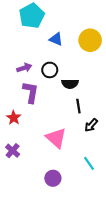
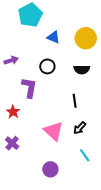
purple arrow: (24, 68) -> (11, 60), moved
black semicircle: (70, 84) -> (82, 69), moved
black arrow: (91, 125) -> (80, 128), moved

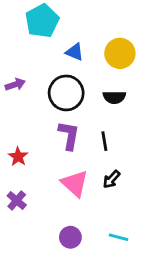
black circle: (47, 66) -> (66, 93), size x1.6
purple L-shape: (29, 88) -> (69, 135), moved
cyan line: (85, 155) -> (118, 237), moved, turned -40

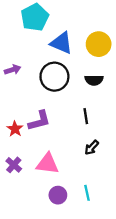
blue triangle: (75, 52) -> (61, 43), size x1.5
purple L-shape: (69, 135) -> (39, 121), moved, turned 65
pink triangle: (75, 183) -> (47, 164), moved, turned -35
cyan line: (118, 237) -> (87, 193), moved, turned 63

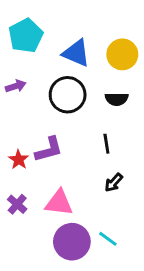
cyan pentagon: (35, 17) -> (26, 36), moved
cyan line: (87, 193) -> (108, 239), turned -42
purple circle: (58, 195) -> (72, 242), size x1.6

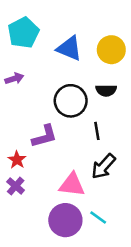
black circle: (68, 95) -> (71, 101), moved
red star: (19, 160) -> (17, 160), moved
black arrow: (114, 183) -> (103, 166), size x1.5
pink triangle: (59, 203) -> (72, 185), moved

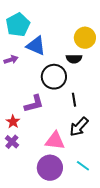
blue triangle: (69, 48) -> (36, 46), moved
black semicircle: (106, 90) -> (74, 59), moved
cyan line: (98, 217) -> (83, 166), moved

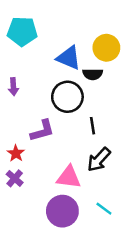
cyan pentagon: (18, 25) -> (22, 31), turned 30
blue triangle: (36, 46) -> (69, 58), moved
purple arrow: (11, 60) -> (13, 87), moved, turned 104

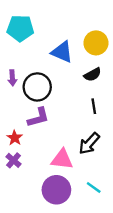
black semicircle: (93, 74) -> (93, 75), moved, turned -30
black circle: (67, 97) -> (37, 87), moved
black line: (93, 126) -> (94, 106), moved

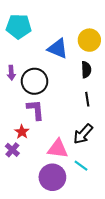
black semicircle: (93, 75) -> (86, 70), turned -63
purple L-shape: (38, 117) -> (36, 110), turned -80
red star: (15, 138) -> (22, 132), moved
cyan line: (94, 187) -> (81, 166), moved

